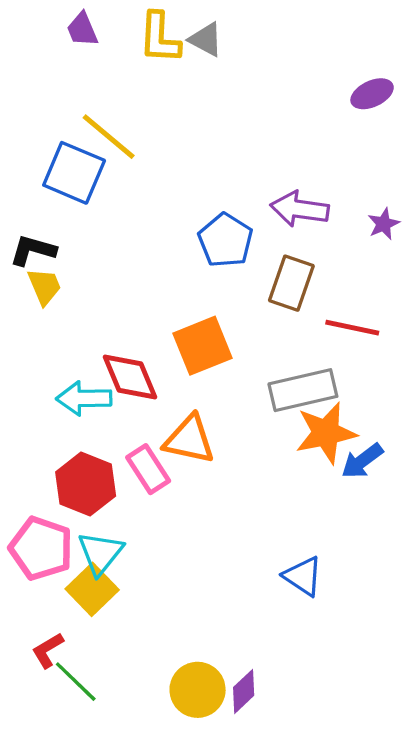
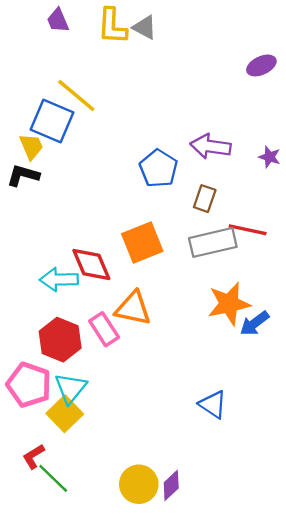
purple star: (384, 224) -> (270, 157), turned -30
brown rectangle: (291, 283) -> (205, 199), size x0.7
yellow trapezoid: (44, 286) -> (31, 146), moved
gray rectangle: (303, 390) -> (213, 242), moved

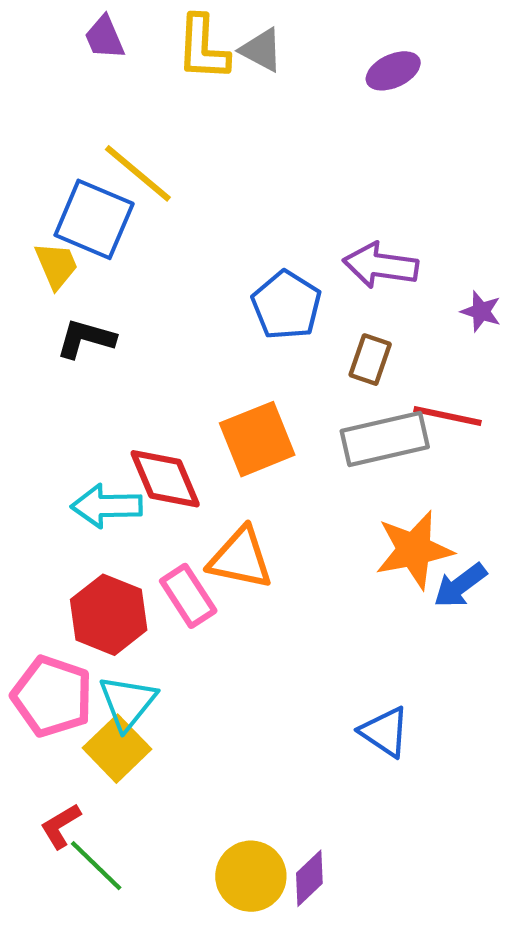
purple ellipse: (261, 65) -> (393, 71), moved
purple star: (270, 157) -> (481, 311), moved
black L-shape: (23, 175) -> (86, 339), moved

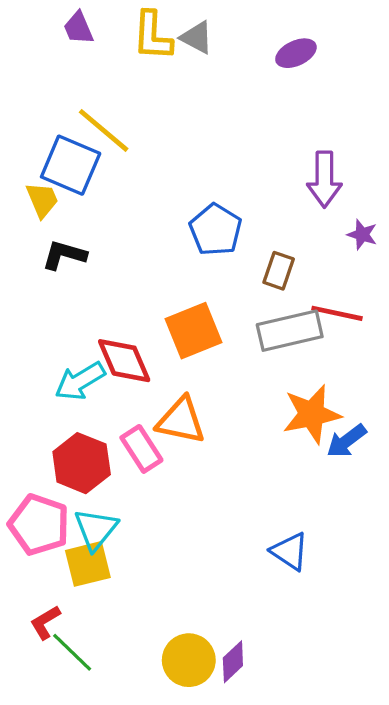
purple arrow: (381, 265) -> (324, 179), moved, turned -98
cyan arrow: (107, 506) -> (80, 381), turned -30
yellow square: (117, 749) -> (88, 564), turned 30

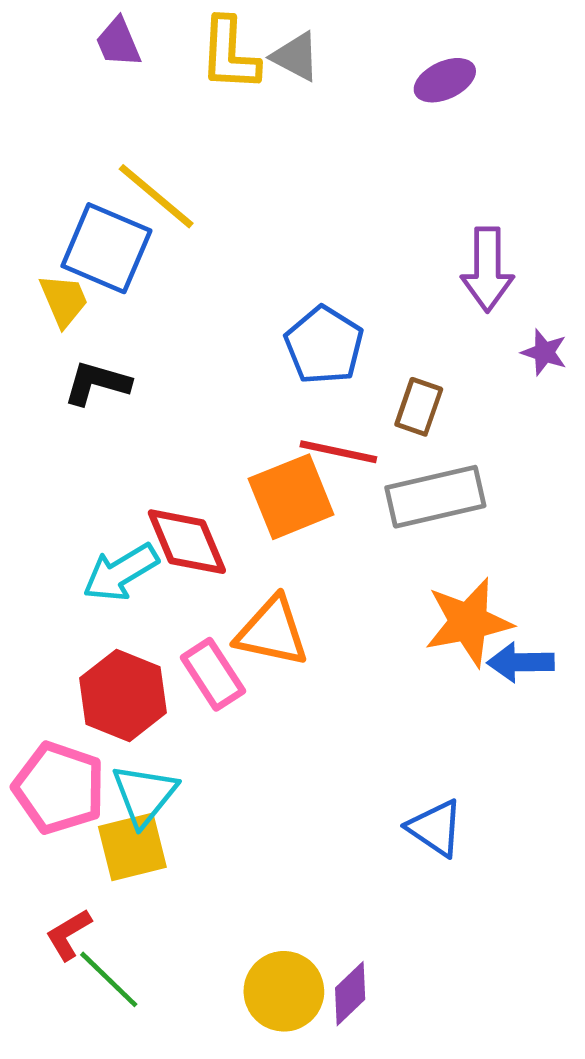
red line: (337, 313) -> (338, 452), moved
blue arrow: (346, 441) -> (521, 662), turned 36

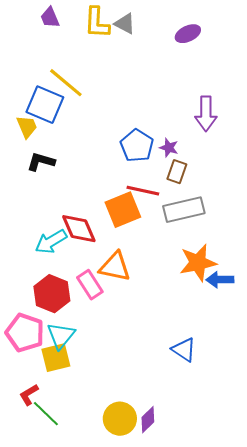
purple star: (544, 352) -> (169, 148), moved

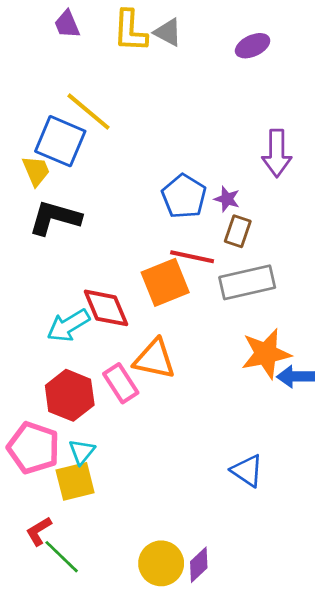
black L-shape: (41, 162) -> (55, 218), size x1.4
cyan triangle: (61, 336) -> (82, 452), size x0.7

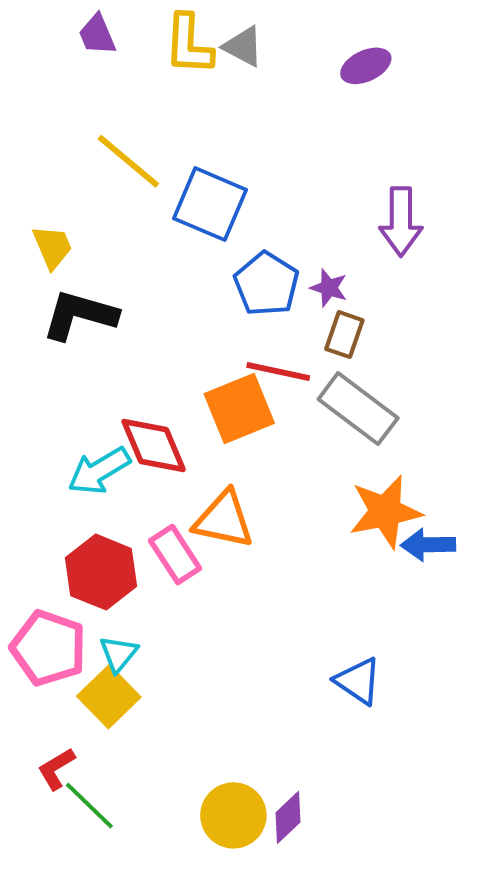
blue square: (60, 141) -> (210, 204), moved
gray rectangle: (247, 282) -> (358, 409), turned 50
yellow square: (75, 481) -> (109, 697), turned -30

